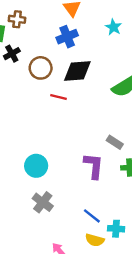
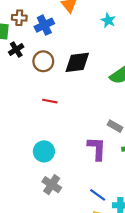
blue cross: (67, 37) -> (44, 25), moved
red line: (59, 97) -> (50, 101), moved

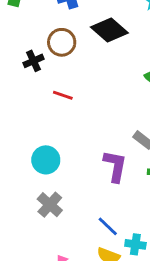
black cross: (16, 49) -> (34, 61), moved
black diamond: (77, 62) -> (109, 30), moved, turned 40

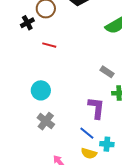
purple L-shape: (115, 166) -> (96, 108), moved

